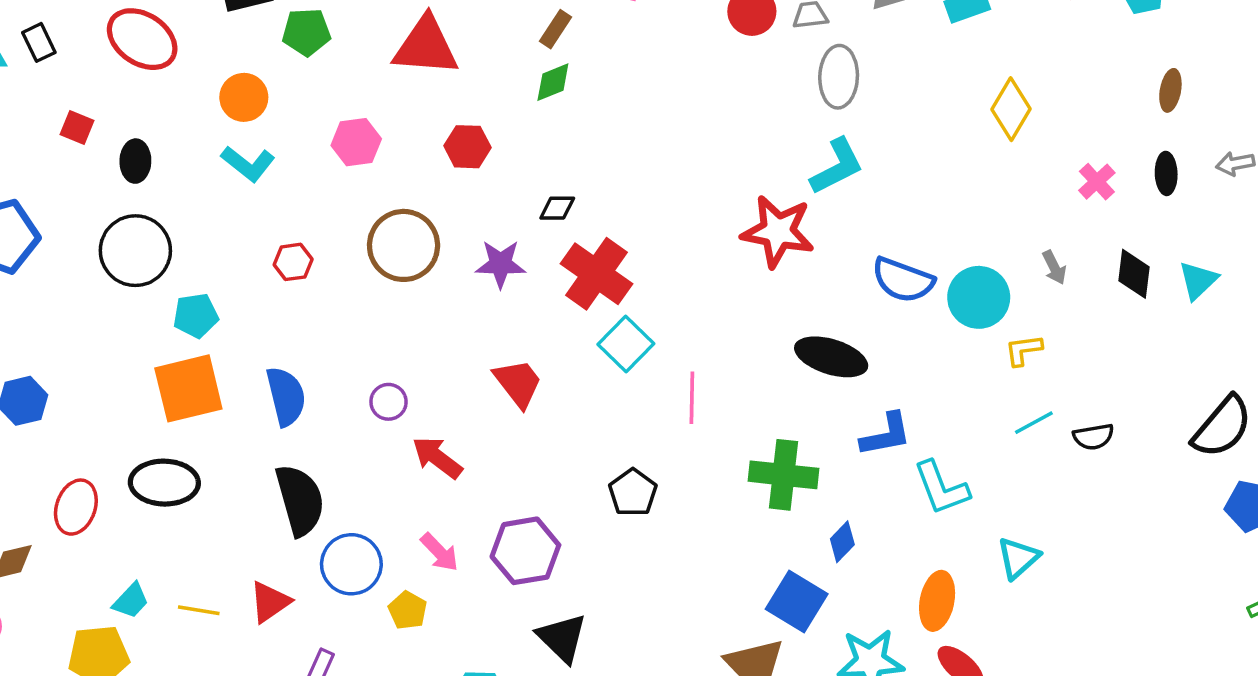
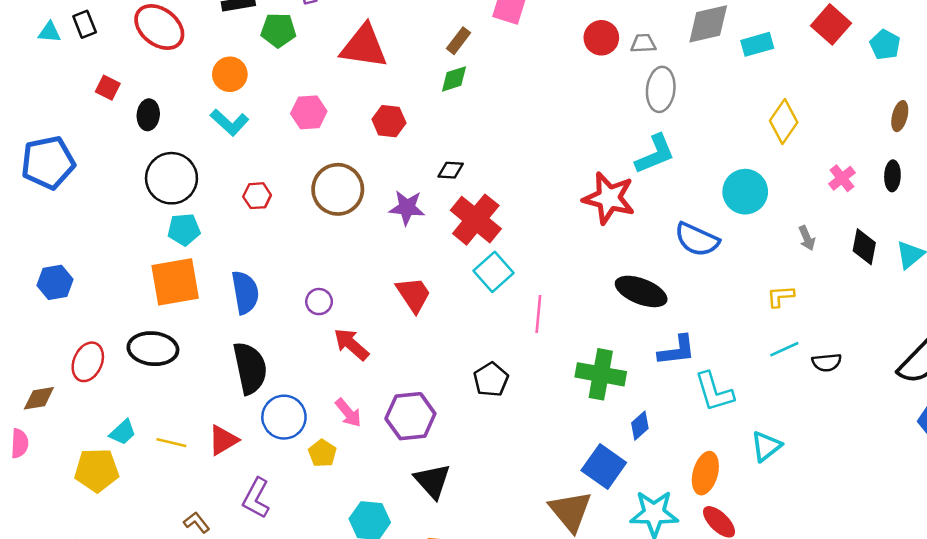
black circle: (135, 251) -> (171, 178), moved
cyan circle: (979, 297) -> (745, 192), moved

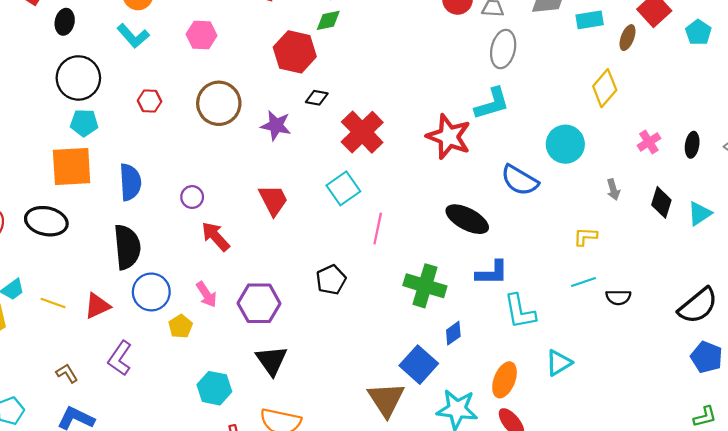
brown ellipse: (900, 116) -> (628, 38), moved
red hexagon: (389, 121) -> (295, 52), moved, size x1.5
red cross: (476, 220) -> (362, 132), moved

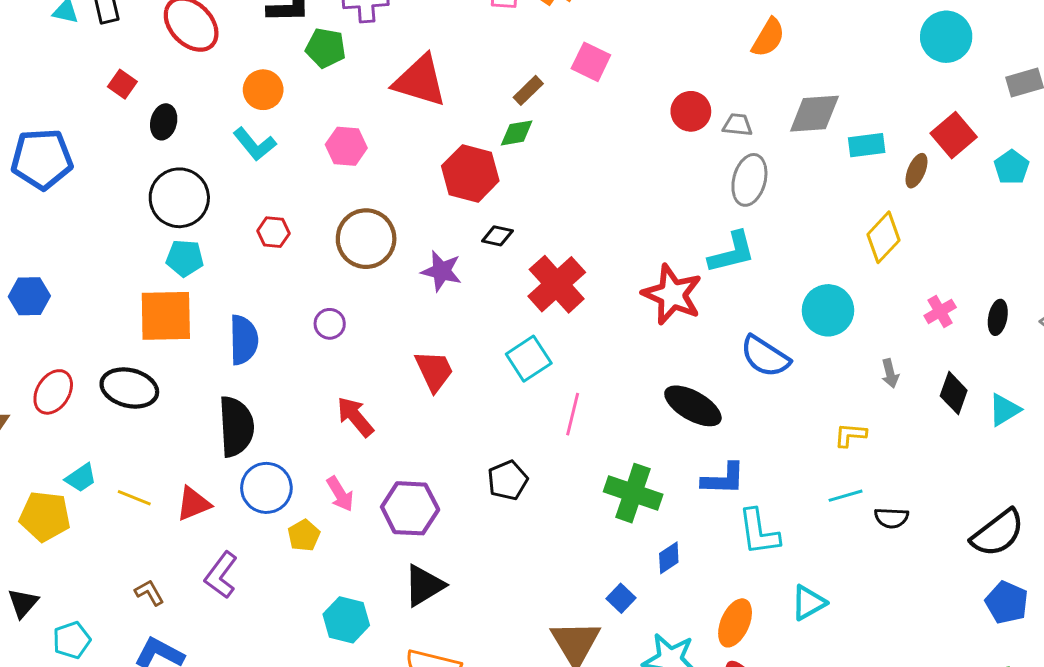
purple circle: (192, 197) -> (330, 324), moved
black triangle: (272, 360) -> (424, 586), turned 32
blue square: (419, 365) -> (621, 598), size x0.6

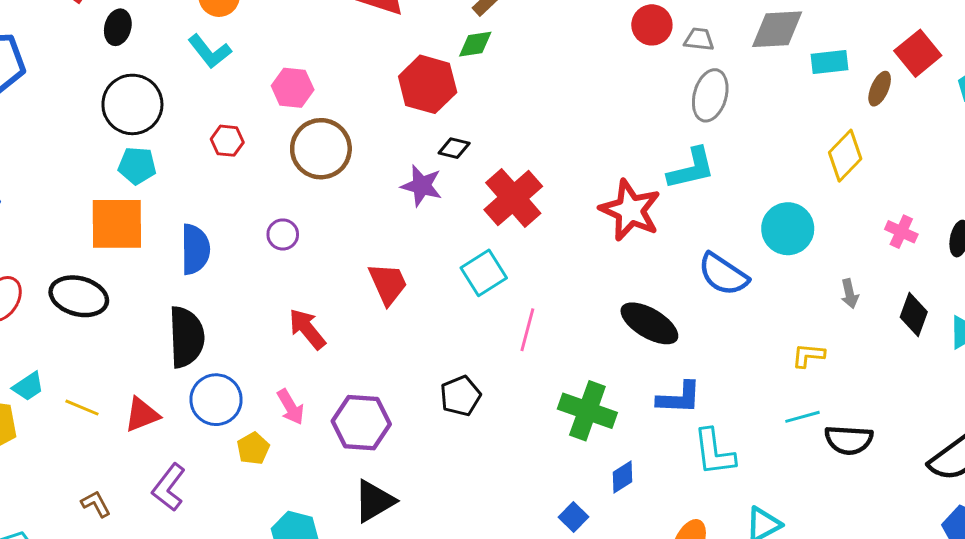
pink hexagon: (346, 146) -> (293, 88), moved
purple star: (441, 271) -> (422, 186), moved
pink cross: (940, 311) -> (901, 232), turned -36
black semicircle: (891, 518) -> (849, 440), size x1.4

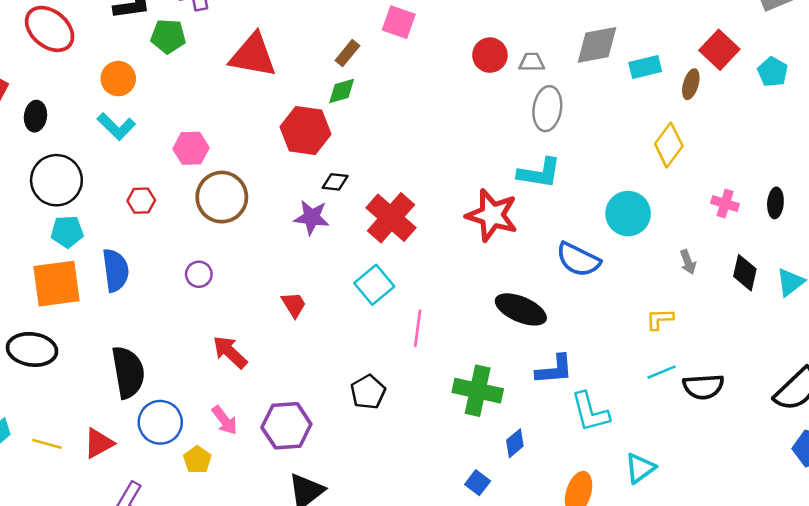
cyan L-shape: (691, 169) -> (539, 173), turned 30
blue semicircle: (195, 249) -> (116, 270), moved
red trapezoid: (388, 284) -> (294, 305), size x0.7

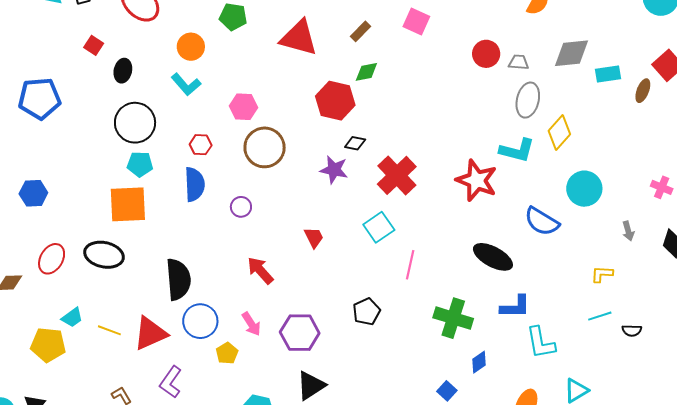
brown rectangle: (347, 53) -> (360, 31), moved
yellow diamond: (669, 145) -> (559, 133), moved
blue semicircle: (116, 270) -> (195, 184), moved
black semicircle: (703, 387) -> (632, 331), size x0.6
red triangle: (99, 443) -> (150, 333), size x1.4

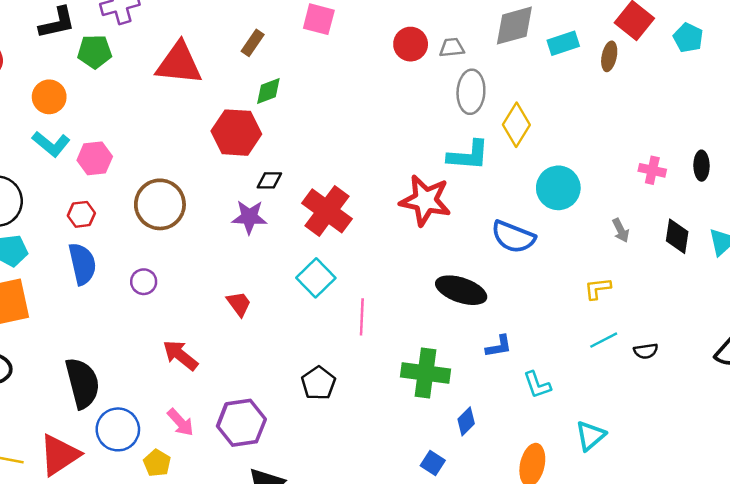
pink hexagon: (244, 107) -> (95, 158), moved
blue L-shape: (515, 307) -> (499, 346), size x0.7
cyan L-shape: (541, 343) -> (537, 385), size x0.7

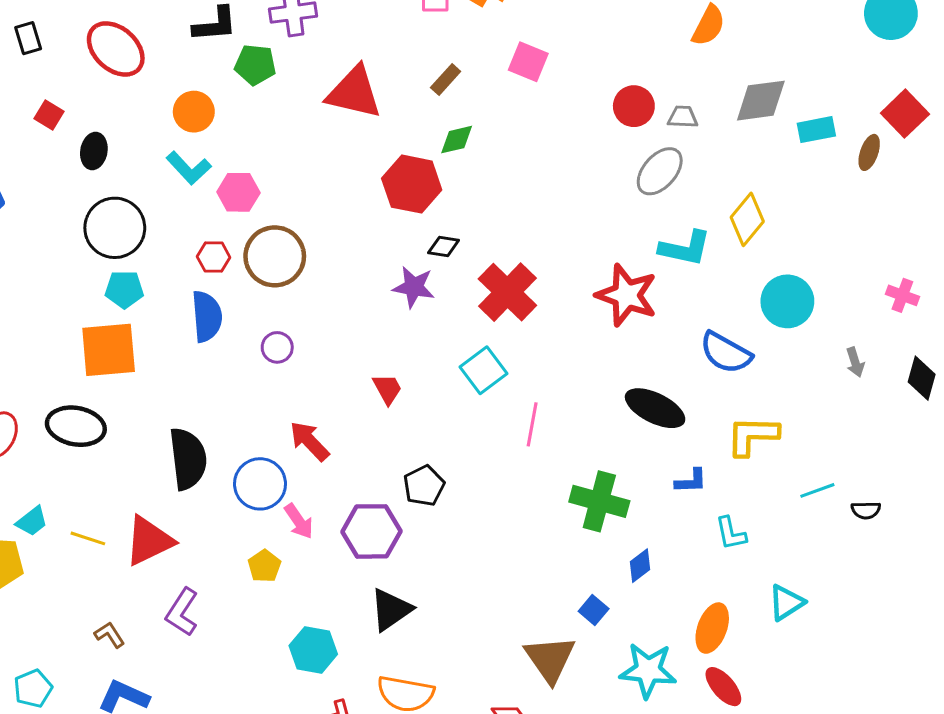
gray ellipse: (471, 92) -> (660, 171), moved, turned 30
brown circle: (160, 204) -> (275, 256), moved
yellow L-shape: (598, 288) -> (752, 436), moved, size x1.6
black pentagon: (318, 383) -> (424, 486), moved
blue circle: (118, 429) -> (260, 484), moved

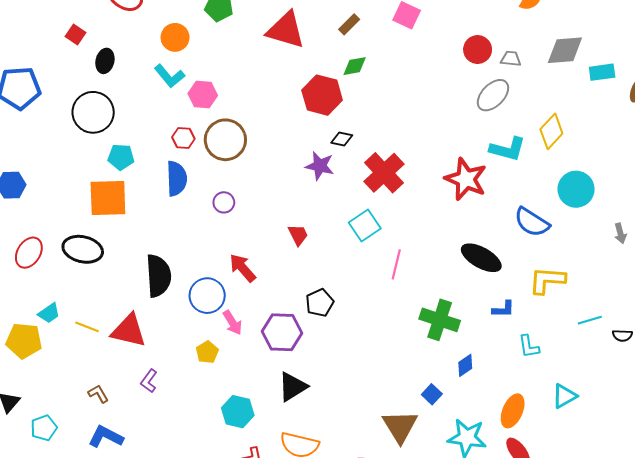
black circle: (115, 228) -> (93, 112), moved
red triangle: (149, 541) -> (129, 331), turned 36
purple L-shape: (182, 612) -> (149, 381), size x0.7

